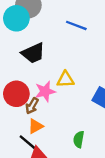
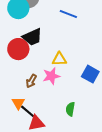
pink star: (45, 91) -> (51, 76), moved
red circle: (16, 94) -> (18, 49), moved
orange triangle: (36, 126) -> (18, 103), moved, turned -32

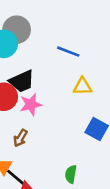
yellow triangle: (59, 59) -> (82, 86), moved
pink star: (51, 76) -> (31, 105), moved

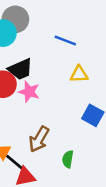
pink star: (31, 105) -> (29, 92), turned 30
brown arrow: (20, 138) -> (39, 139), moved, size x1.5

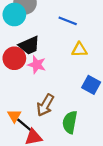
green semicircle: (68, 159) -> (70, 122), size x1.5

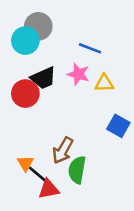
pink star: (37, 65) -> (78, 74), moved
green semicircle: (70, 122) -> (77, 170), moved

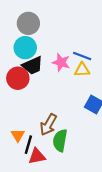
cyan circle: (25, 41) -> (25, 48), moved
blue line: (90, 48) -> (82, 56), moved
black line: (38, 175) -> (28, 145), turned 66

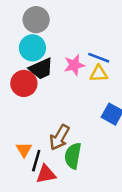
pink star: (61, 62) -> (74, 65), turned -30

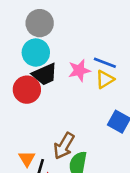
yellow triangle: (99, 74) -> (105, 79), turned -30

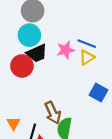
brown arrow: (64, 146) -> (53, 113), turned -55
orange triangle: (27, 159) -> (13, 123), moved

